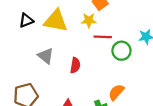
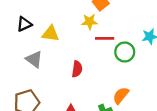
yellow triangle: (56, 21) -> (51, 34), moved, size x0.7
gray triangle: (46, 56) -> (34, 59), moved

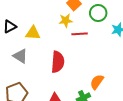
green circle: (125, 52) -> (98, 13), moved
red semicircle: (77, 69) -> (58, 62), size x1.5

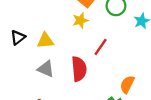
red line: (80, 34) -> (101, 47), moved, turned -42
gray triangle: (20, 56) -> (46, 69), moved

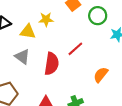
yellow star: (80, 20) -> (46, 19), moved
orange semicircle: (127, 84) -> (101, 75), moved

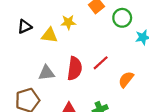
red line: (75, 49) -> (101, 63), moved
gray triangle: (22, 57) -> (46, 73), moved, turned -42

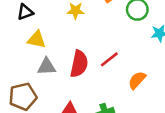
yellow triangle: (49, 35) -> (36, 39), moved

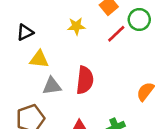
red line: (109, 59) -> (116, 34), moved

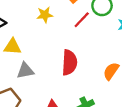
red semicircle: (85, 80) -> (69, 63), moved

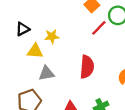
yellow star: (45, 15) -> (52, 36), moved

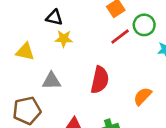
black triangle: (23, 29) -> (54, 18), moved, turned 32
yellow triangle: (35, 51) -> (25, 52), moved

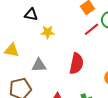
black triangle: (54, 18) -> (31, 15), moved
yellow triangle: (25, 52) -> (12, 50), moved

